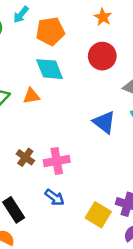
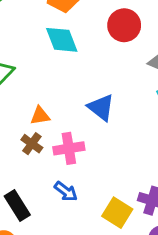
orange triangle: (31, 96) -> (40, 116), moved
blue triangle: (104, 122) -> (101, 107), moved

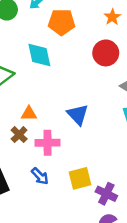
cyan diamond: (62, 40) -> (39, 55), moved
yellow square: (117, 213) -> (80, 178), moved, turned 35

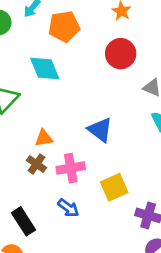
yellow square: (80, 178) -> (114, 187), moved

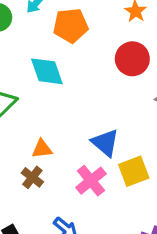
pink cross: (71, 168) -> (91, 181), moved, turned -32
yellow square: (114, 187) -> (134, 171), moved

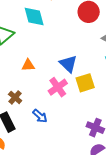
brown cross: (32, 177) -> (15, 97), moved

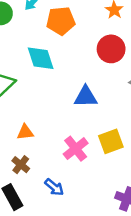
blue triangle: (68, 64) -> (86, 97), moved, turned -42
orange triangle: (28, 65) -> (25, 132), moved

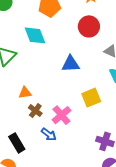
pink cross: (76, 149) -> (61, 115), moved
brown cross: (21, 165) -> (35, 111), moved

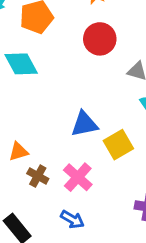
blue triangle: (71, 64) -> (84, 124), moved
blue arrow: (49, 134) -> (72, 219), moved

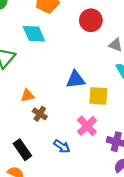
yellow square: (118, 145) -> (98, 96), turned 30
pink cross: (78, 177) -> (87, 126), moved

